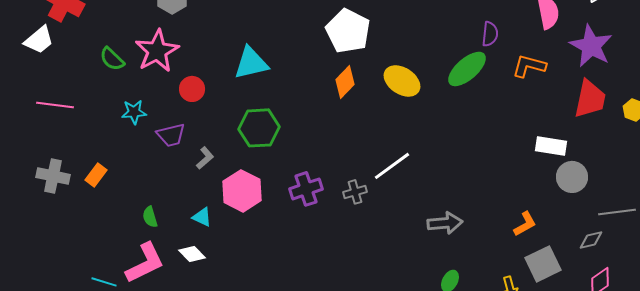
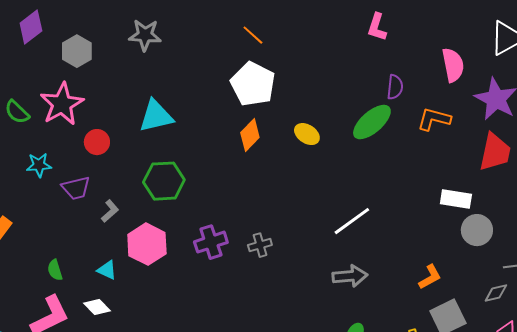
yellow ellipse: (402, 81) -> (307, 134), size x0.7
white line: (392, 166) -> (352, 221), moved

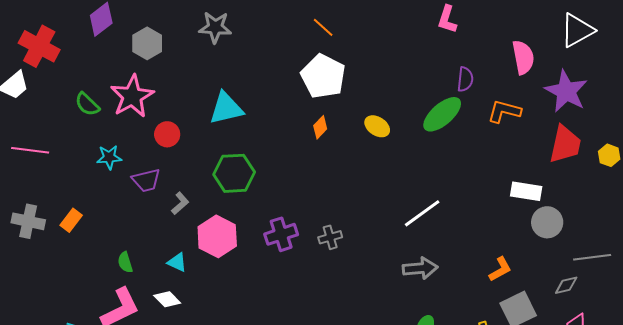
orange diamond: (250, 135) -> (320, 127), size x0.7

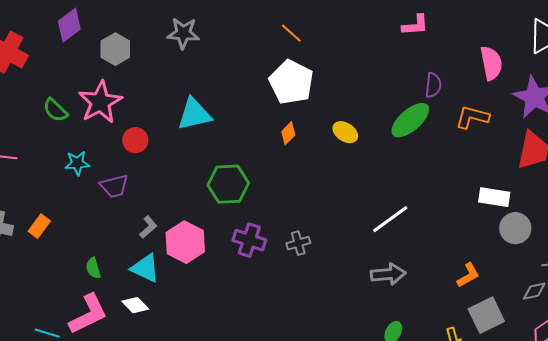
pink L-shape: (447, 19) -> (415, 25), turned -112
green hexagon: (234, 173) -> (228, 184), moved
gray L-shape: (180, 203) -> (148, 227), moved
purple cross: (281, 234) -> (249, 240), turned 36
cyan triangle: (177, 262) -> (145, 268), size x1.5

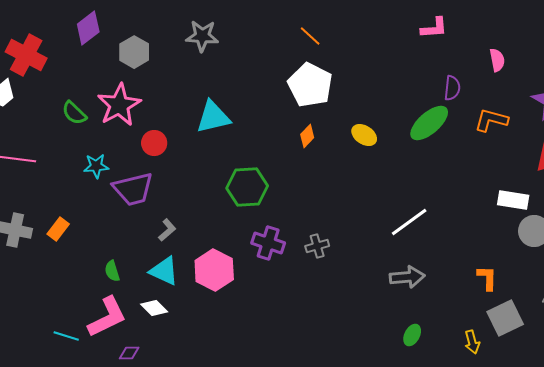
pink semicircle: (491, 63) -> (497, 60), moved, size x0.7
purple trapezoid: (114, 186) -> (133, 189), size x1.4
pink hexagon: (185, 242) -> (214, 270), moved
orange L-shape: (468, 275) -> (487, 278), turned -60

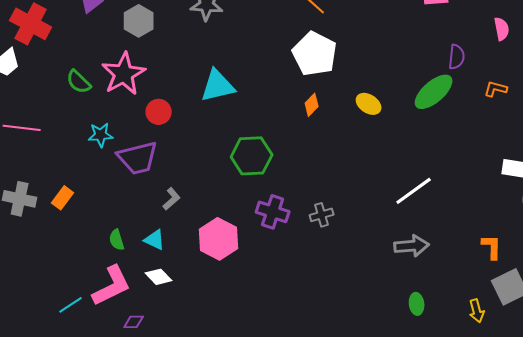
orange L-shape: (491, 120) -> (496, 89), size x0.7
cyan triangle: (164, 271) -> (155, 240), moved, size x0.7
green ellipse: (412, 335) -> (417, 304), turned -35
cyan line: (66, 336) -> (71, 305), turned -50

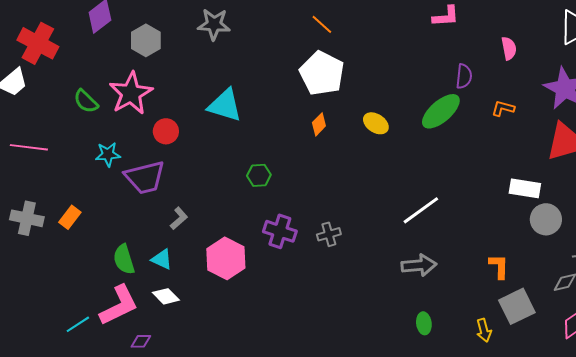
cyan triangle: (218, 86) -> (225, 105), turned 30
green hexagon: (252, 156) -> (259, 175), size x0.6
green semicircle: (117, 240) -> (124, 259), size x1.4

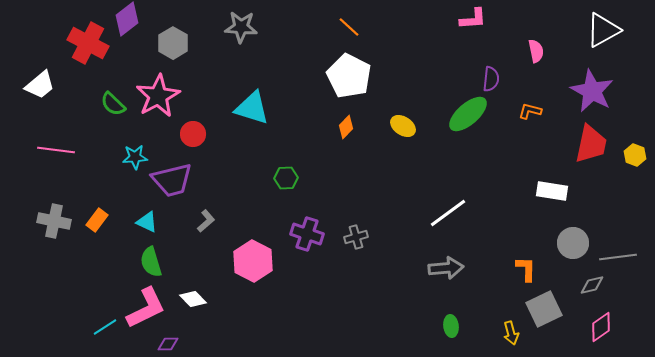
red cross: (38, 43) -> (88, 43), moved
gray circle: (546, 219) -> (573, 243), moved
cyan triangle: (162, 259) -> (147, 222), moved

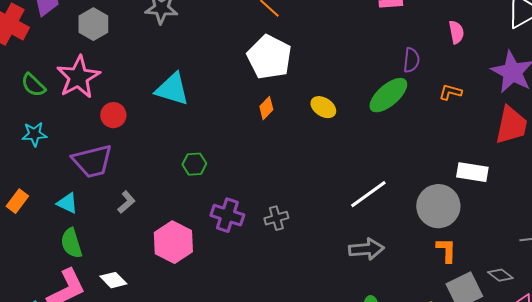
cyan star: (135, 157) -> (34, 134), moved
green hexagon: (286, 178) -> (194, 164), moved
gray circle: (573, 243) -> (438, 206), moved, size x1.4
gray diamond: (592, 285) -> (500, 275), moved, turned 50

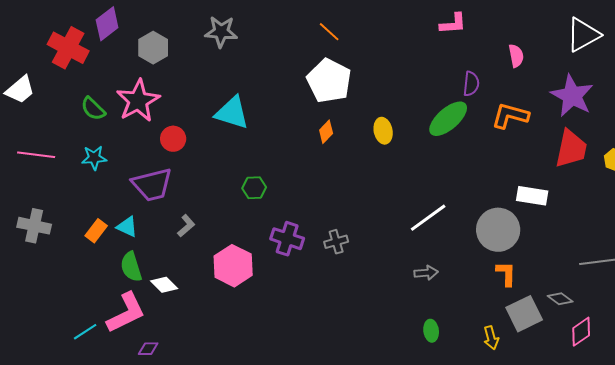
orange L-shape: (450, 92) -> (510, 116), size x1.6
yellow ellipse: (323, 107) -> (383, 131), turned 45
orange rectangle: (17, 201) -> (96, 231), moved
gray arrow: (366, 249) -> (426, 273), size x0.7
white diamond: (113, 280) -> (164, 285), moved

